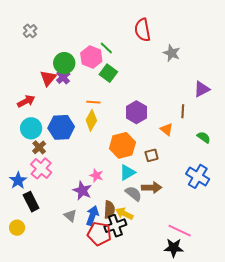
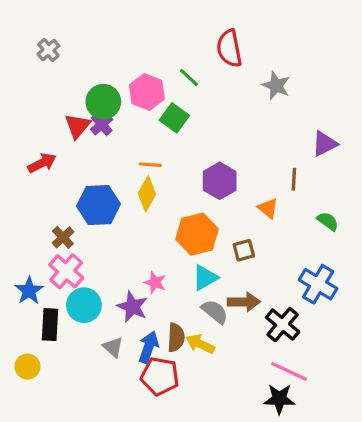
green line: (106, 48) -> (189, 77), moved
cyan circle: (31, 128) -> (84, 305), moved
black rectangle: (31, 202) -> (50, 325), turned 30
black cross: (115, 226) -> (283, 325), moved, turned -30

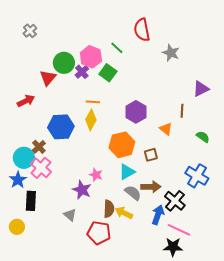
purple cross: (102, 124) -> (82, 72), moved
cyan circle: (84, 305) -> (24, 158), moved
blue arrow: (149, 347) -> (158, 215), moved

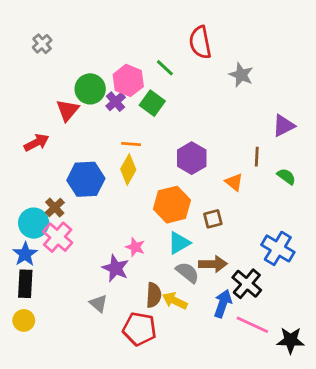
green semicircle: (203, 137) -> (286, 176), moved
black rectangle: (31, 201) -> (25, 284), moved
black star: (173, 247) -> (291, 340), moved

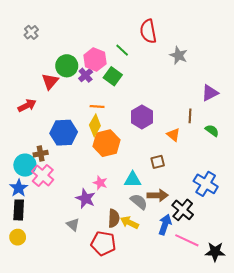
orange hexagon: (172, 205) -> (106, 143), moved
brown cross: (55, 208) -> (41, 154), turned 32
cyan triangle: (179, 243) -> (133, 180), turned 30

